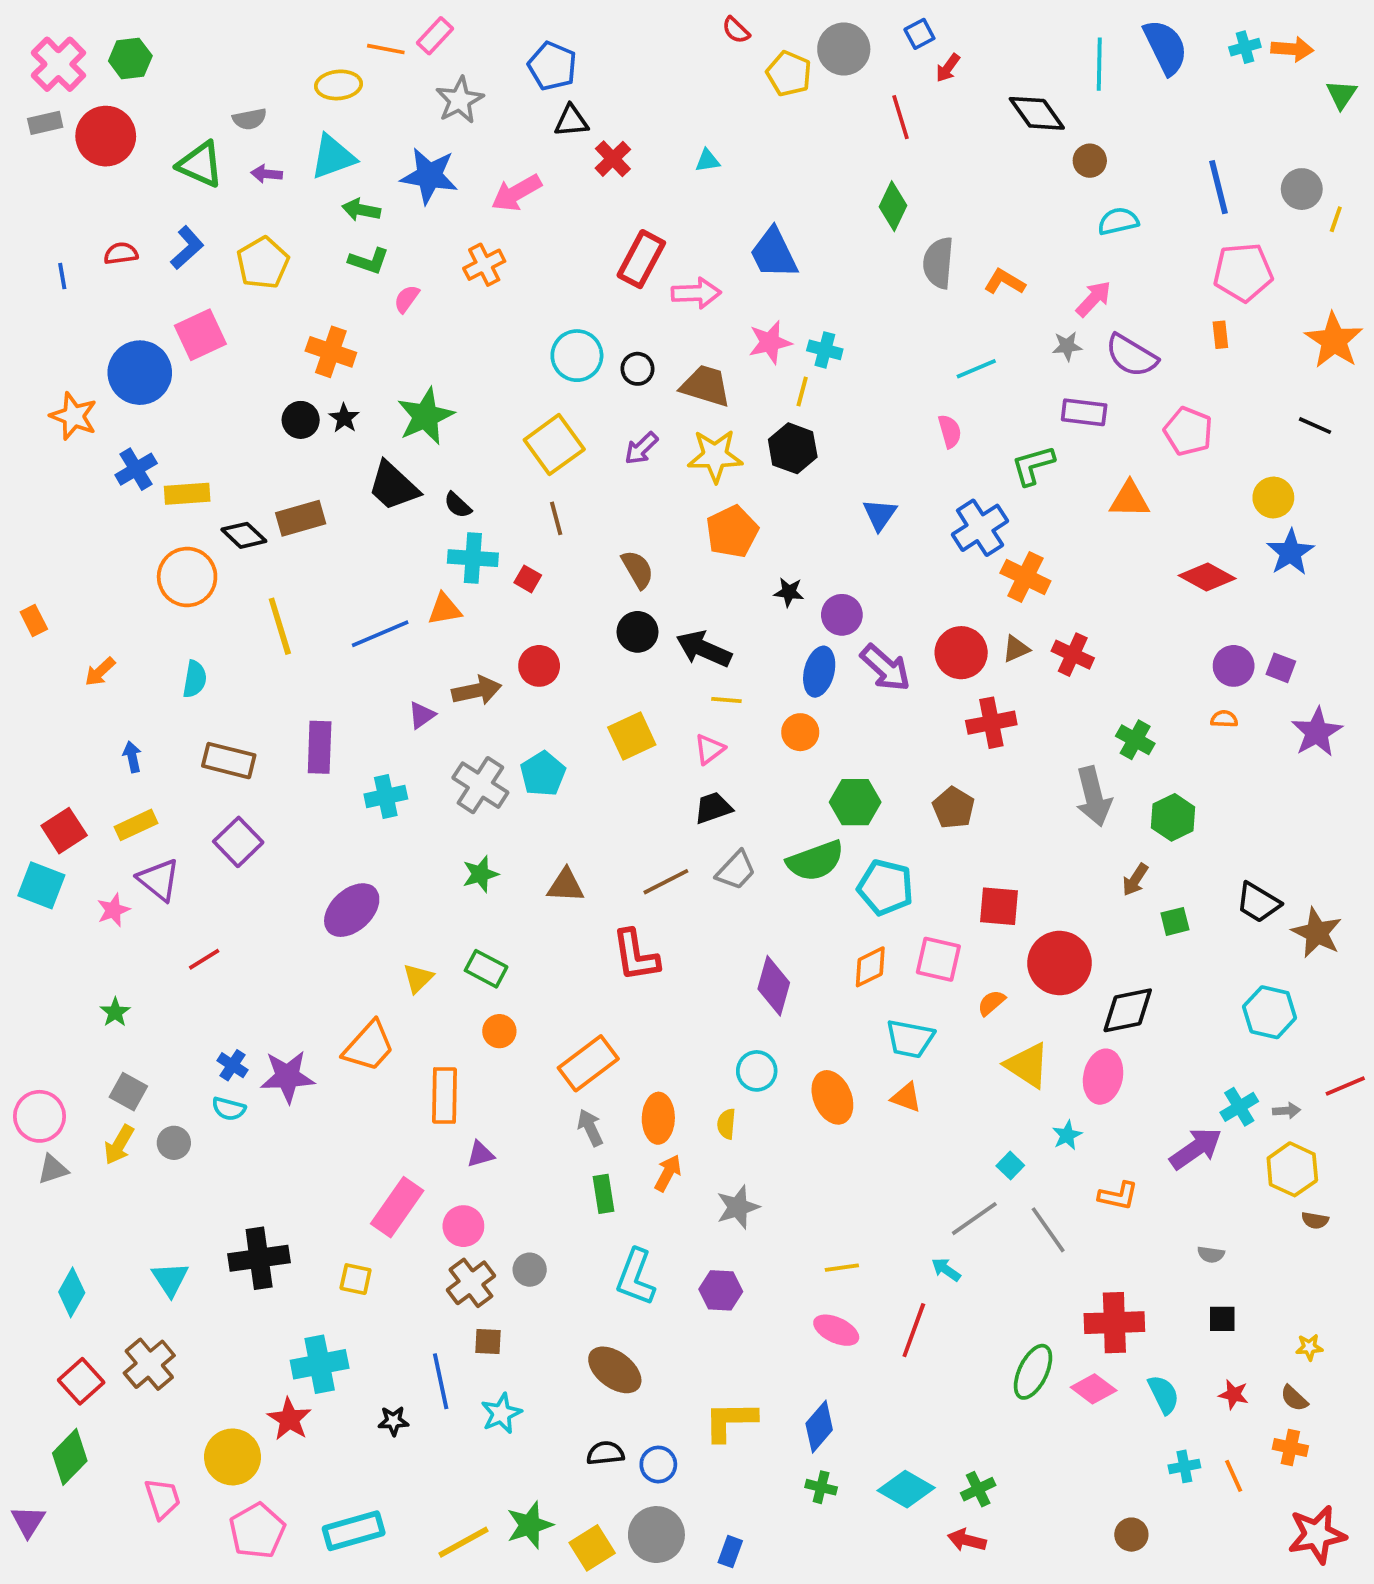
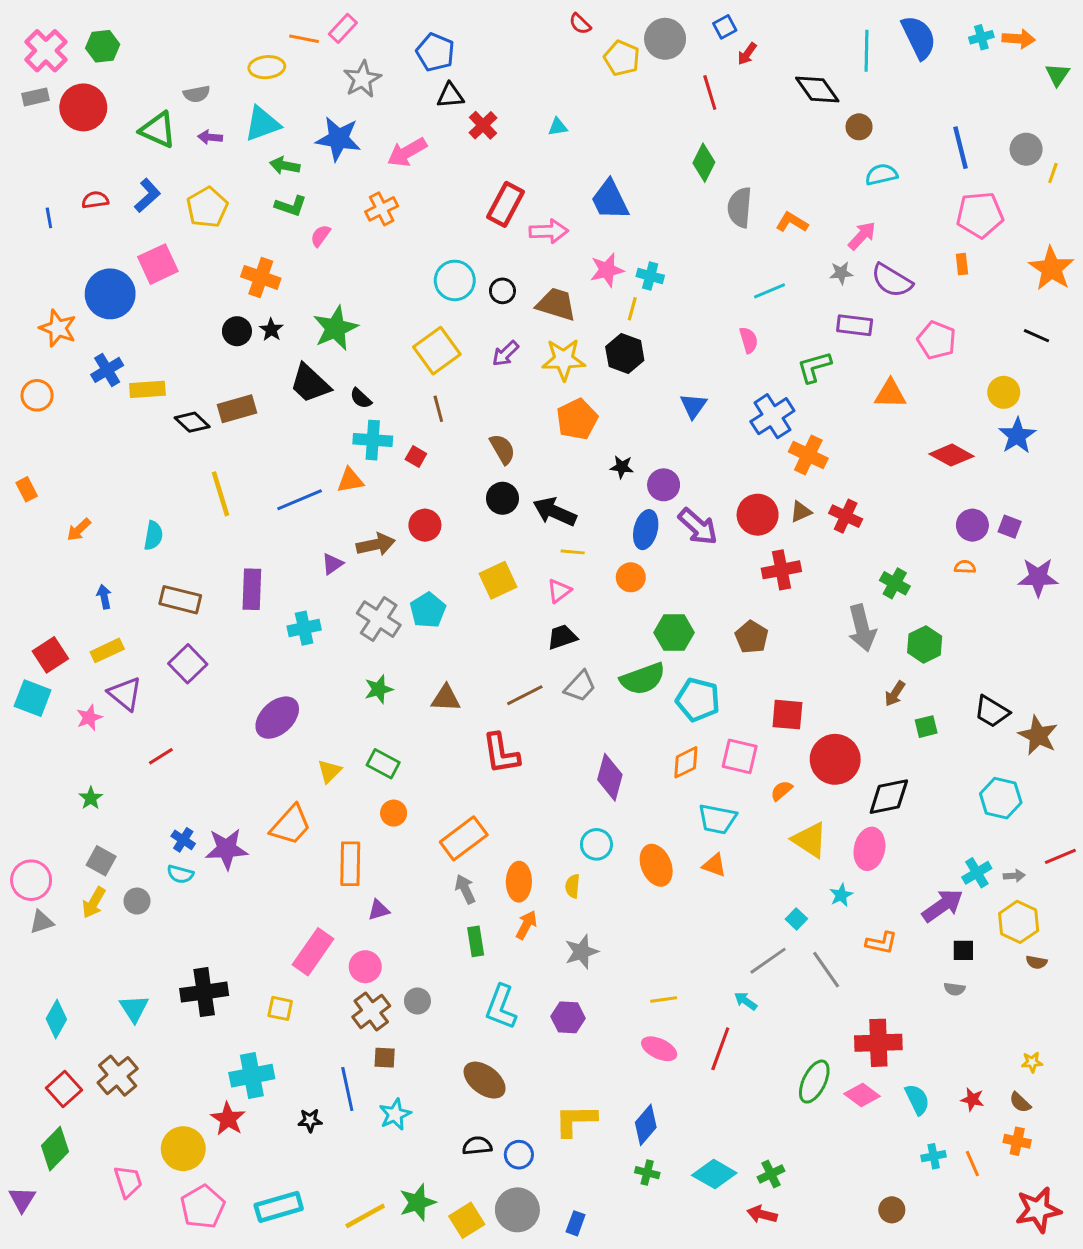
orange circle: (187, 577) -> (37, 395), moved, size x0.7
purple star: (1317, 732) -> (1038, 577), turned 30
black square: (1222, 1319) -> (963, 950), moved

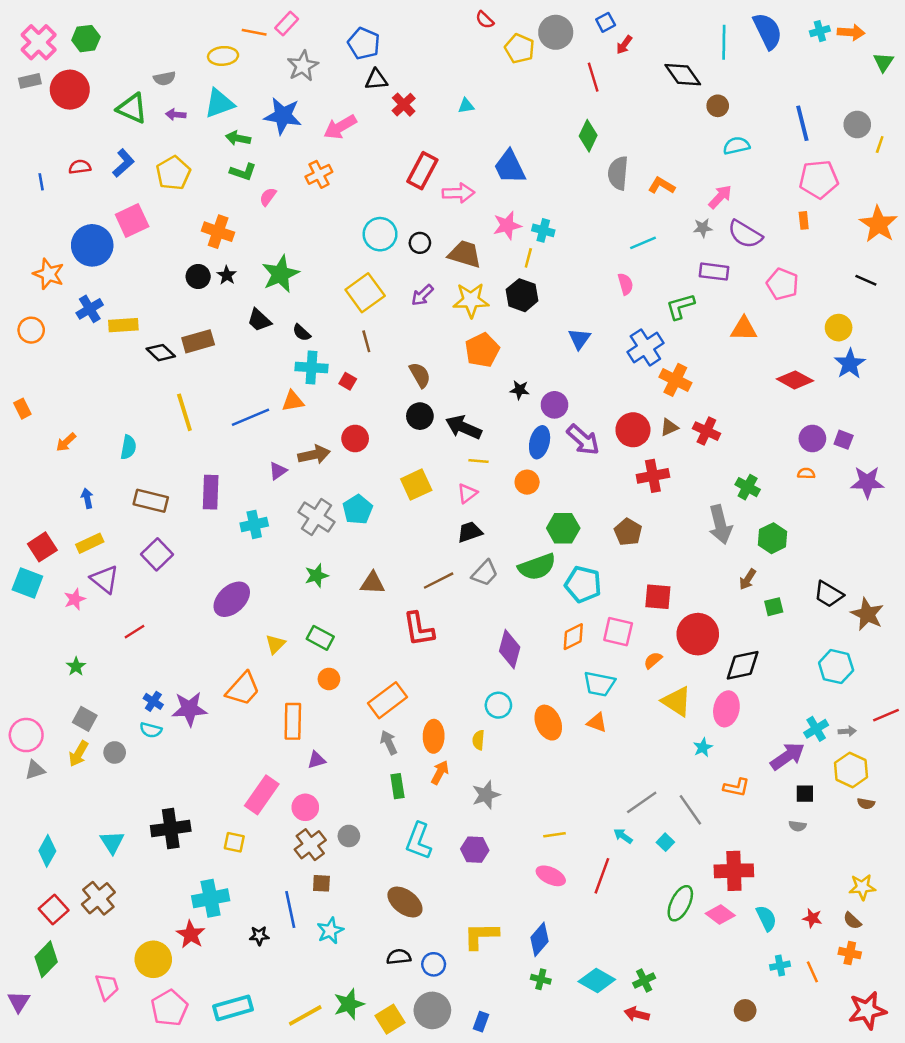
black trapezoid: (310, 383) -> (259, 320), size x0.7
cyan square: (796, 919) -> (665, 842), moved
yellow star: (1032, 1062) -> (862, 887), size x1.5

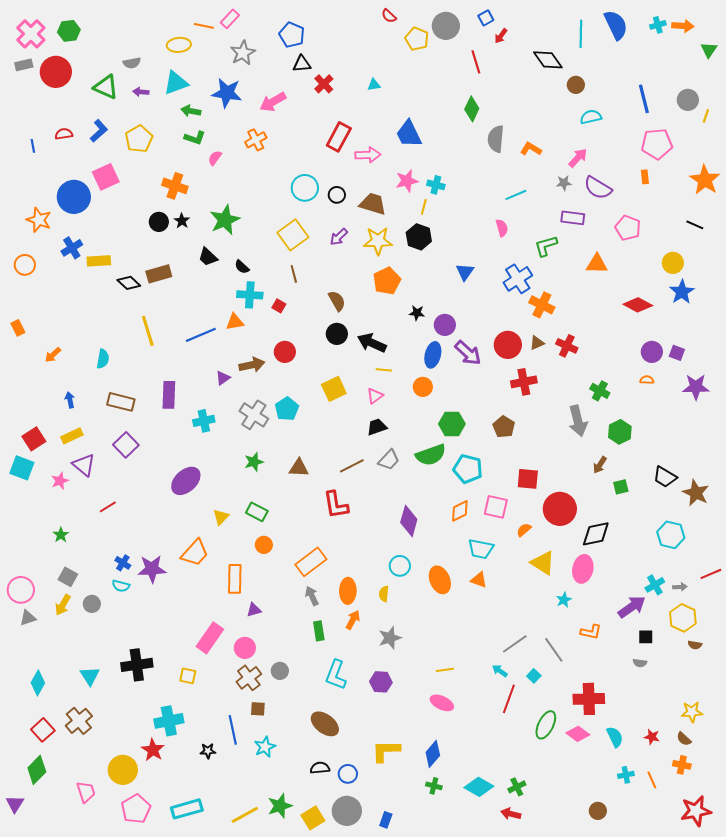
red line: (602, 876) -> (509, 699), moved

